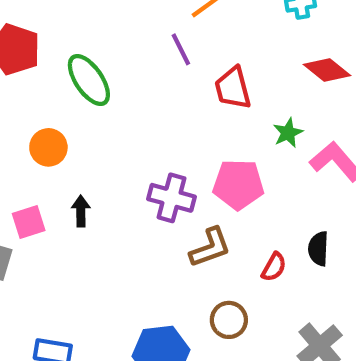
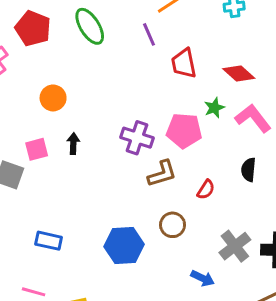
red diamond: (327, 70) -> (239, 73), moved
green ellipse: (89, 80) -> (90, 26), moved
green star: (288, 133) -> (214, 108), moved
black semicircle: (318, 249) -> (248, 170), moved

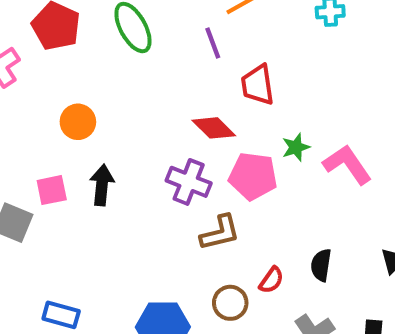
red diamond: (239, 73) -> (214, 128), moved
black arrow: (73, 144) -> (102, 185), size x1.4
black semicircle: (248, 170) -> (321, 265), moved
red semicircle: (206, 190) -> (271, 280), moved

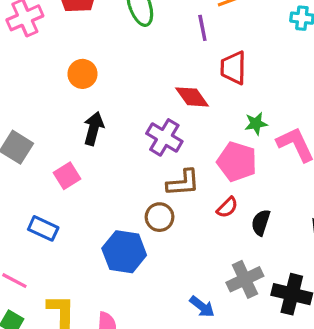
pink pentagon: (253, 176) -> (237, 162), moved
pink square: (52, 190) -> (67, 176), moved, turned -30
red semicircle: (271, 280) -> (227, 207), moved
brown circle: (230, 303) -> (160, 217), moved

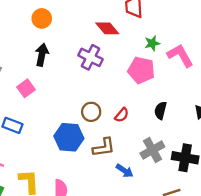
orange circle: (83, 74) -> (42, 18), moved
brown L-shape: (183, 183) -> (104, 147), moved
red semicircle: (227, 207) -> (122, 115), moved

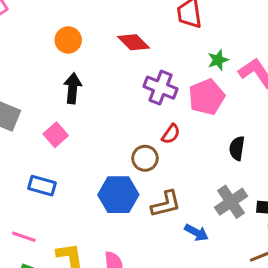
red diamond: (107, 28) -> (134, 42), moved
purple cross: (91, 57) -> (161, 88), moved
pink pentagon: (141, 70) -> (207, 97), turned -30
red semicircle: (122, 115) -> (171, 134), moved

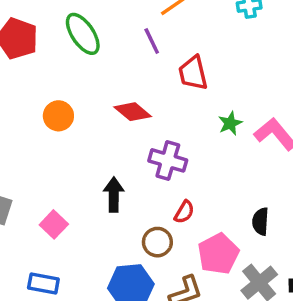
black arrow: (73, 88) -> (114, 195), moved
pink pentagon: (207, 97) -> (218, 254), moved

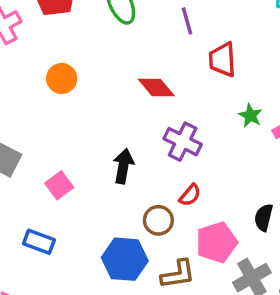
orange circle: (58, 116) -> (62, 78), moved
green star: (230, 123) -> (250, 116), turned -30

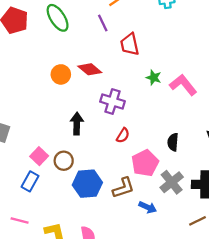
orange circle: (62, 78) -> (61, 74), moved
pink square: (59, 185) -> (39, 156), moved
brown circle: (158, 220) -> (64, 161), moved
blue rectangle: (39, 242) -> (30, 181), turned -72

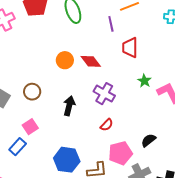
black semicircle: (173, 142) -> (149, 140), turned 35
brown circle: (64, 161) -> (32, 92), moved

